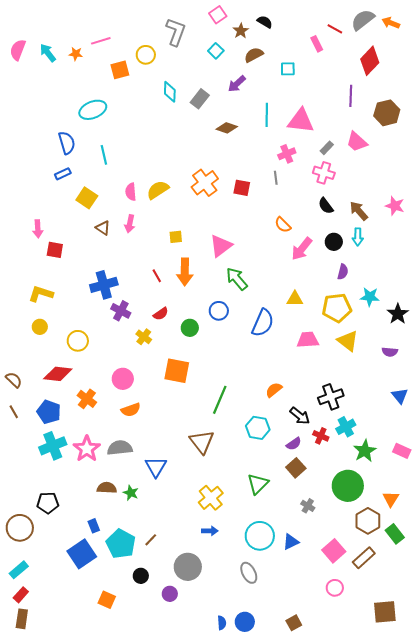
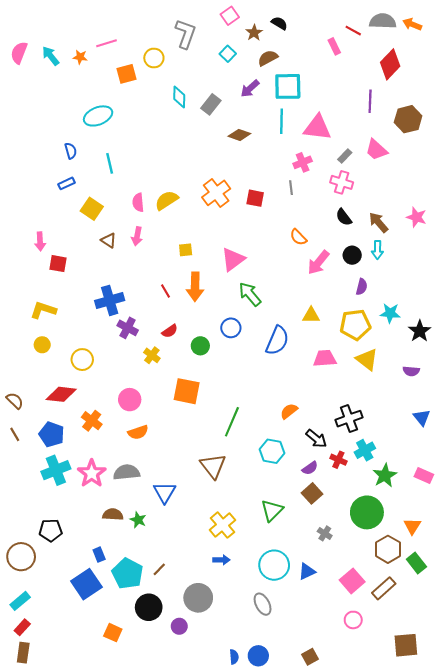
gray semicircle: (363, 20) -> (383, 21), turned 40
cyan square: (288, 69) -> (288, 86), moved, size x1.8
blue semicircle: (67, 143) -> (71, 151), size x0.7
black circle: (141, 576) -> (149, 607), size x1.6

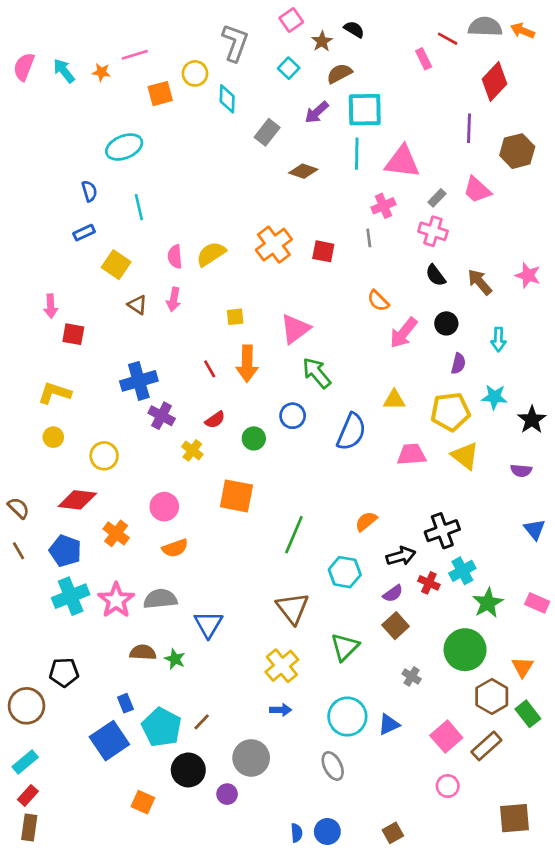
cyan diamond: (179, 97) -> (227, 99), moved
cyan arrow: (377, 250) -> (498, 340), moved
black arrow: (316, 439) -> (401, 556), turned -55
brown triangle: (213, 466) -> (293, 608), moved

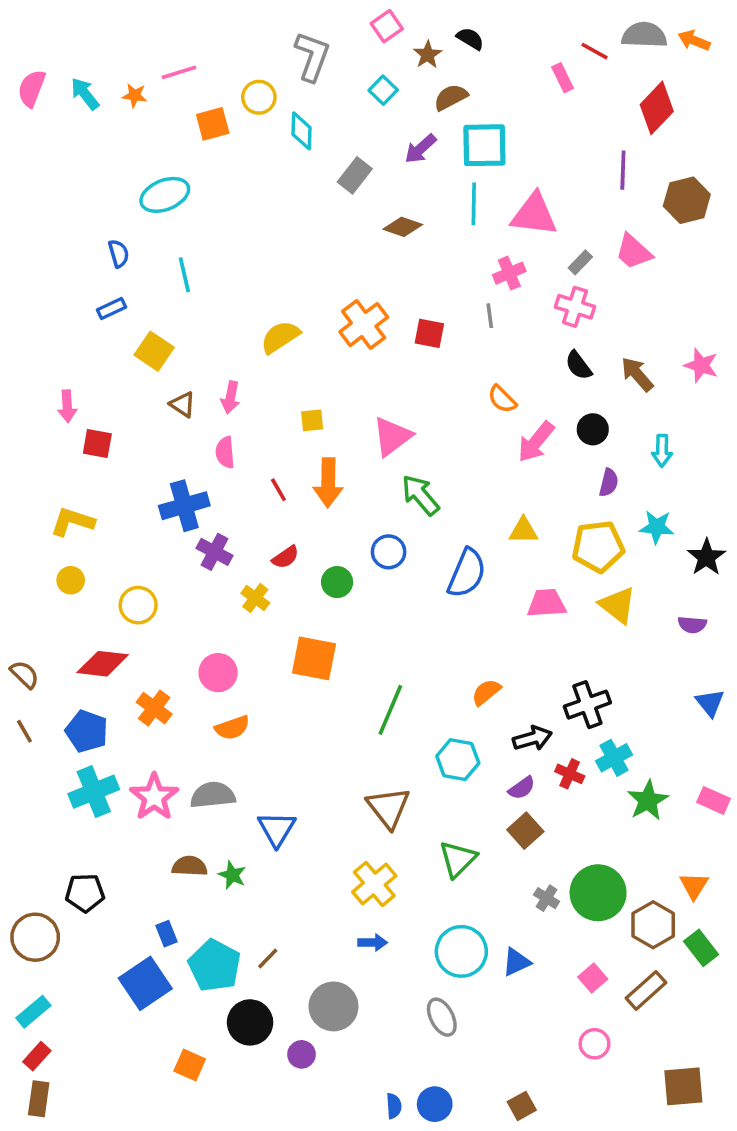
pink semicircle: (175, 257) -> (225, 452), moved
green circle: (465, 650) -> (598, 893), moved
pink square: (446, 737) -> (593, 978), size x0.7

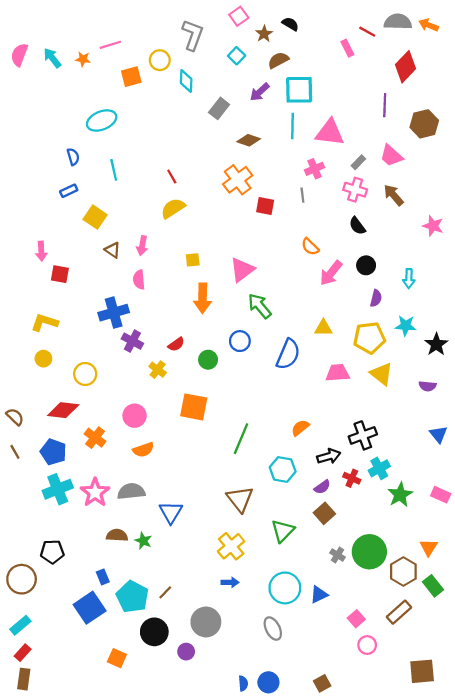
orange cross: (364, 325) -> (238, 180), moved
brown arrow: (637, 374) -> (393, 195), moved
red line: (278, 490) -> (172, 176), moved
pink square: (593, 978) -> (356, 619), moved

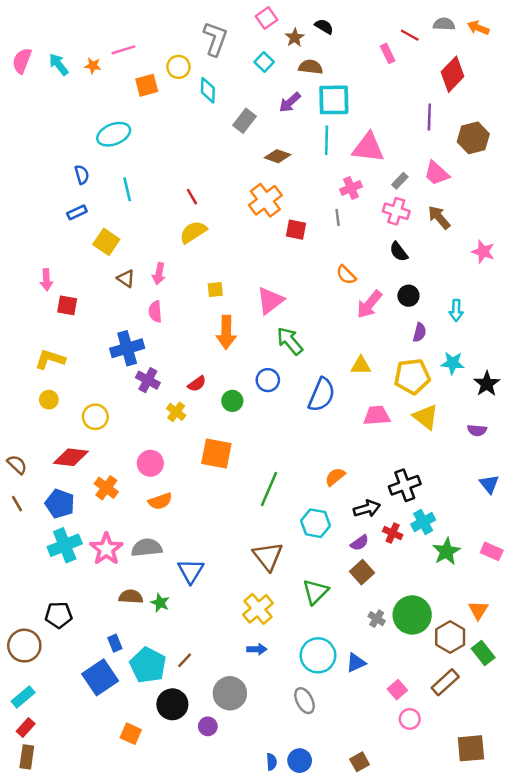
gray semicircle: (398, 22) -> (444, 24), size x0.7
brown semicircle: (278, 60) -> (311, 67), turned 35

